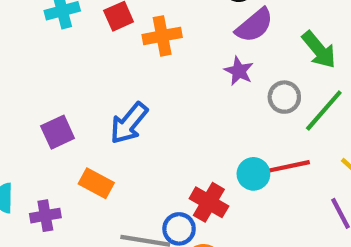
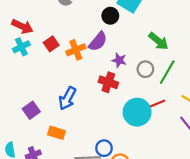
purple semicircle: (254, 25) -> (98, 41), moved
cyan circle: (253, 174) -> (137, 112), size x1.6
red cross: (209, 202) -> (108, 82), moved

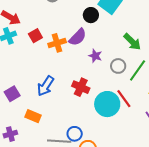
red cross: (108, 82) -> (81, 87), moved
red line: (155, 105) -> (124, 99), turned 72

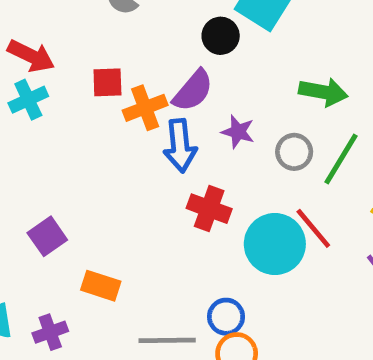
red square: (35, 36) -> (107, 82), moved, turned 32
green arrow: (132, 42) -> (323, 92), turned -30
blue arrow: (46, 86) -> (180, 146), moved, turned -35
blue circle: (75, 134) -> (226, 317), moved

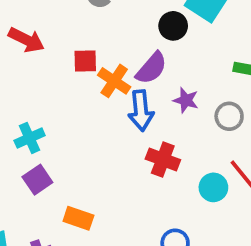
cyan cross: (28, 100) -> (30, 138), moved
orange cross: (145, 108) -> (114, 81), turned -36
cyan circle: (275, 244) -> (213, 187), size x0.6

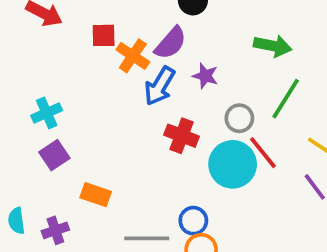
blue arrow: (141, 111) -> (160, 86), turned 36
gray circle: (229, 116) -> (239, 118), moved
cyan circle: (213, 187) -> (233, 164), size x1.6

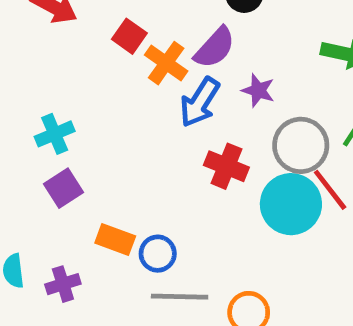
red square: (104, 35) -> (129, 36), turned 35
gray circle: (239, 118) -> (301, 145), size x1.5
blue circle: (193, 221) -> (158, 254), moved

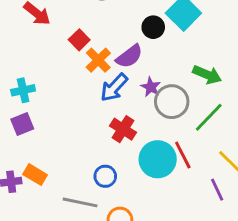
gray circle: (301, 145) -> (172, 102), moved
orange rectangle: (115, 239) -> (35, 175), moved
blue circle: (158, 254) -> (105, 176), moved

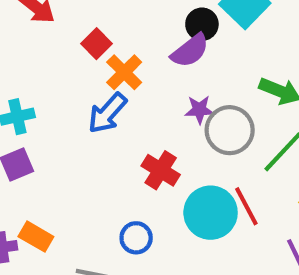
purple semicircle: (129, 56) -> (190, 51), moved
purple star: (151, 87) -> (199, 110), turned -30
blue arrow: (114, 88) -> (107, 113), moved

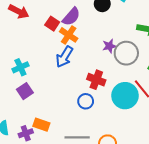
purple semicircle: (190, 51) -> (71, 17), moved
blue circle: (136, 238) -> (86, 101), moved

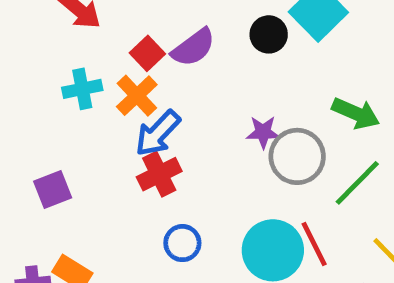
orange cross: (69, 35) -> (137, 96), moved
cyan cross: (20, 67) -> (82, 89), moved
red cross: (96, 80) -> (159, 174), moved, turned 30

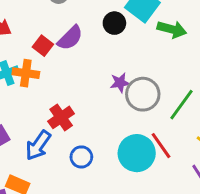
orange cross: (137, 96) -> (26, 73), moved, turned -30
green arrow: (356, 113) -> (172, 29), moved
blue arrow: (158, 133) -> (38, 145), moved

